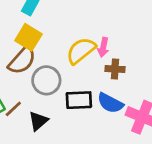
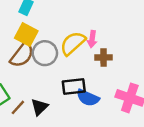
gray circle: (46, 80) -> (45, 53), moved
blue semicircle: (110, 103) -> (88, 98), moved
brown line: (13, 109) -> (18, 107), moved

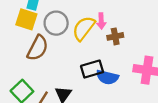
yellow square: (26, 35) -> (26, 19), moved
gray circle: (45, 53) -> (56, 23), moved

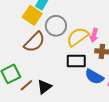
black rectangle: (92, 69) -> (76, 61), moved
blue semicircle: (107, 77) -> (94, 77), moved

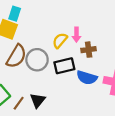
gray circle: (56, 26) -> (37, 60), moved
yellow semicircle: (78, 37) -> (60, 40), size x0.7

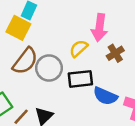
pink arrow: (76, 35) -> (99, 28), moved, size x1.5
brown cross: (89, 50) -> (115, 53), moved, turned -32

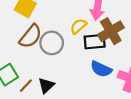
brown cross: (115, 53) -> (111, 31), size x1.6
black rectangle: (80, 79) -> (95, 42), moved

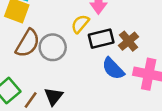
brown cross: (111, 31) -> (129, 41), moved, size x0.7
blue semicircle: (101, 69) -> (113, 69), turned 30

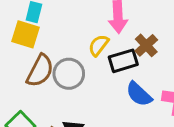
brown cross: (129, 41) -> (146, 45), moved

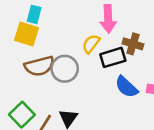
brown cross: (146, 45) -> (133, 44), turned -30
brown semicircle: (40, 71) -> (39, 66), turned 48

